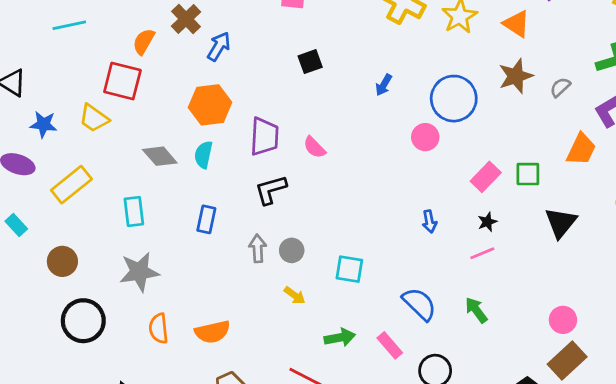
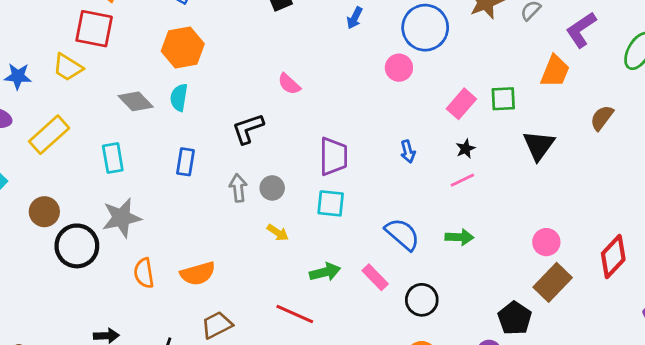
purple trapezoid: (264, 137) -> (333, 156), moved
green arrow: (476, 310) -> (459, 237), turned 132
black circle: (83, 321) -> (77, 246), moved

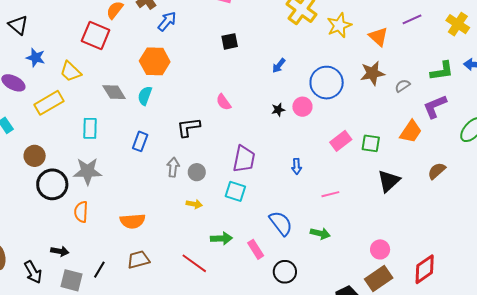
yellow trapezoid: (68, 67) -> (71, 72), moved
black star: (466, 149) -> (278, 110), moved
yellow arrow: (278, 233) -> (194, 204), turned -35
orange semicircle: (144, 273) -> (81, 212), moved

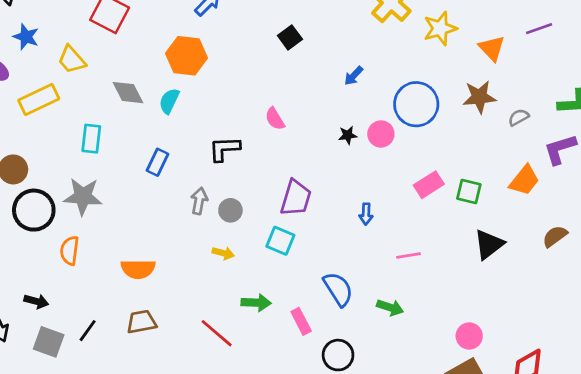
black square: (230, 41) -> (290, 37), turned -30

